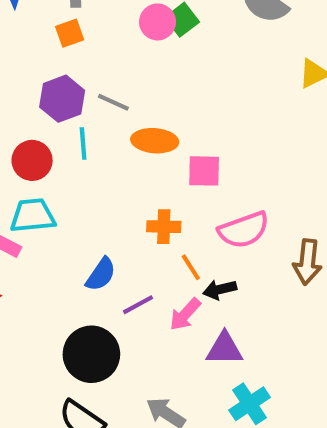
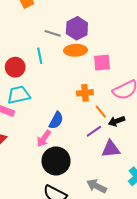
purple hexagon: (62, 99) -> (77, 28), moved
purple line: (138, 305) -> (94, 131), moved
pink arrow: (185, 314) -> (44, 139), moved
purple triangle: (224, 349) -> (111, 149), moved

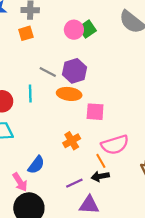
orange cross: (85, 93) -> (72, 141), turned -35
orange line: (101, 112) -> (101, 161), moved
pink arrow: (44, 139) -> (20, 182), turned -78

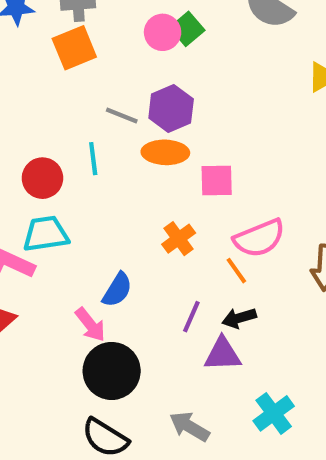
orange square: (26, 33) -> (74, 48), size x1.5
black arrow: (100, 176) -> (239, 318), moved
purple line: (74, 183) -> (191, 317), turned -35

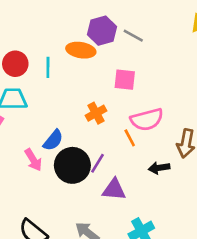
gray line: (122, 116) -> (133, 36), moved
orange ellipse: (165, 152) -> (81, 50), moved
cyan line: (93, 159) -> (48, 67), moved
black arrow: (239, 318) -> (159, 168), moved
black circle: (112, 371) -> (72, 165), moved

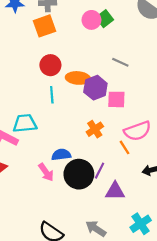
purple hexagon: (102, 31) -> (95, 88), moved
red circle: (15, 64) -> (50, 65), moved
blue semicircle: (53, 140) -> (61, 155), turned -132

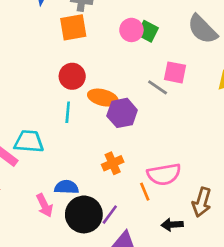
green square: (105, 19) -> (148, 31), turned -35
pink square: (116, 99) -> (175, 72), moved

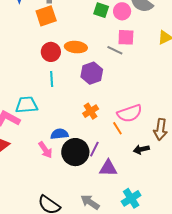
pink circle: (131, 30) -> (122, 11), moved
orange ellipse: (103, 98) -> (76, 47), moved

